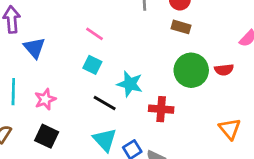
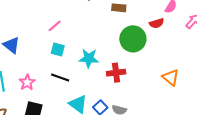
pink line: (94, 34) -> (55, 26), turned -64
red semicircle: (224, 70) -> (157, 23), moved
black line: (105, 103) -> (60, 77), moved

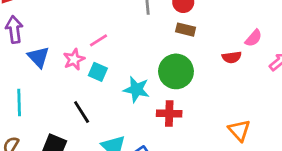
green circle: (133, 39) -> (176, 71), moved
black line: (60, 77) -> (82, 112), moved, turned 30
pink star: (27, 82) -> (74, 59), moved

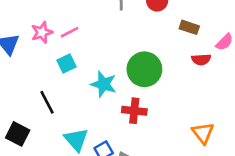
brown rectangle: (186, 30) -> (189, 27), moved
pink star: (74, 59) -> (42, 32), moved
cyan square: (98, 72) -> (66, 64), turned 36

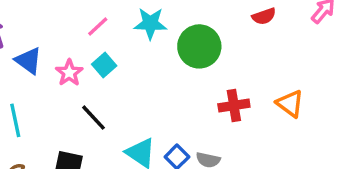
pink star: (42, 32) -> (69, 73), moved
cyan star: (104, 84) -> (150, 23), moved
red cross: (134, 111) -> (234, 105), moved

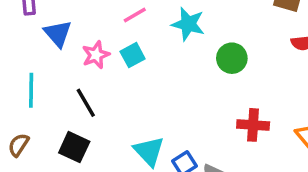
green circle: (199, 46) -> (232, 58), size x0.7
black line: (94, 118) -> (86, 103), moved

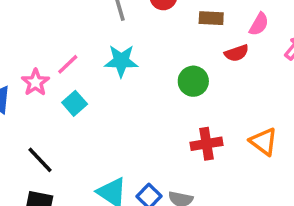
pink star: (96, 55) -> (35, 82), moved
green circle: (232, 58) -> (193, 81), moved

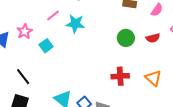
red semicircle: (237, 53) -> (153, 38), moved
pink line: (68, 64) -> (53, 15), moved
green circle: (193, 81) -> (126, 38), moved

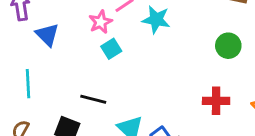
pink star: (25, 31) -> (100, 22), moved
black line: (23, 77) -> (93, 99), moved, turned -42

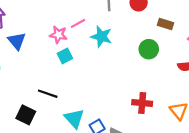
pink star: (100, 22) -> (58, 35), turned 30
green circle: (228, 46) -> (149, 49), moved

